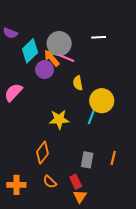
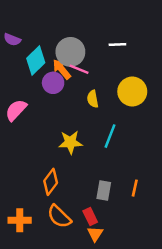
yellow circle: (102, 101) -> (132, 92), moved
orange semicircle: (50, 182) -> (59, 217), size x1.5

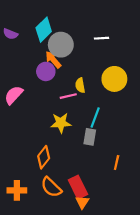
cyan diamond: (36, 61) -> (44, 30), moved
pink line: (79, 69) -> (68, 96), moved, turned -35
gray rectangle: (104, 191) -> (90, 137), moved
red rectangle: (90, 217) -> (78, 187), size x1.5

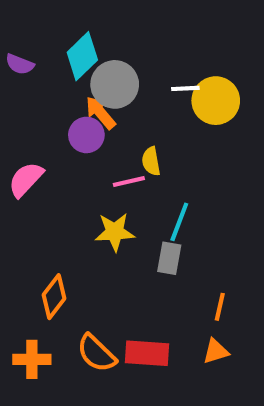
white line: (102, 38) -> (185, 88), moved
yellow circle: (114, 79) -> (216, 101), moved
orange diamond: (44, 157) -> (54, 297), moved
red rectangle: (78, 187) -> (147, 353), turned -60
orange triangle: (82, 202) -> (216, 351), moved, turned 40

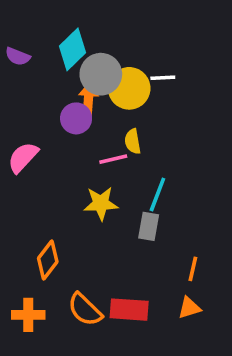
yellow circle: (216, 101) -> (129, 88), moved
orange arrow: (101, 113) -> (88, 99), turned 44

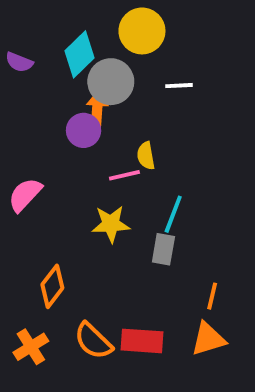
yellow circle: (129, 88) -> (142, 31), moved
pink semicircle: (23, 157) -> (25, 195), moved
orange triangle: (189, 308) -> (208, 339), size x1.4
orange cross: (28, 315) -> (31, 347), turned -32

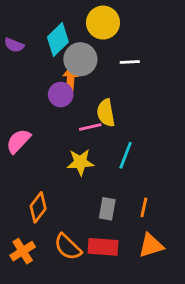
yellow semicircle: (146, 156) -> (106, 113), size x1.4
gray rectangle: (163, 249) -> (107, 209), moved
orange line: (212, 296) -> (144, 207), moved

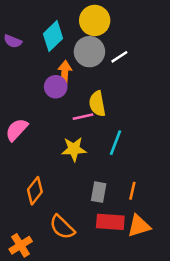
gray circle: (80, 59) -> (89, 52), moved
white line: (130, 62) -> (119, 57), turned -30
red rectangle: (103, 247) -> (110, 222), moved
orange cross: (23, 251) -> (21, 245), moved

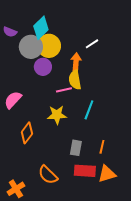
yellow circle: (95, 20) -> (49, 46), moved
gray circle: (89, 52) -> (31, 47), moved
orange arrow: (65, 72) -> (76, 62), moved
orange diamond: (35, 191) -> (27, 133), moved

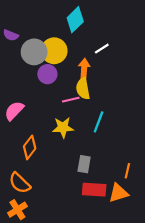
cyan diamond: (41, 28) -> (75, 20), moved
orange line: (102, 147) -> (127, 171), moved
orange semicircle: (48, 175) -> (20, 183), moved

